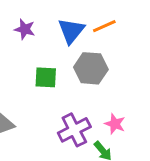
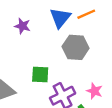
purple star: (25, 29) -> (22, 26), moved
green square: (46, 77) -> (40, 74), moved

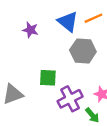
blue triangle: (60, 18) -> (68, 22), turned -30

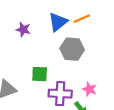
blue triangle: (68, 22) -> (58, 22), turned 42
purple cross: (70, 99) -> (60, 94), turned 30

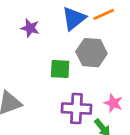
green square: (40, 74) -> (60, 69), moved

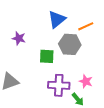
orange line: (104, 14) -> (86, 26), moved
purple star: (30, 28) -> (19, 38), moved

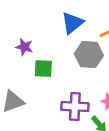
green square: (47, 56) -> (43, 69), moved

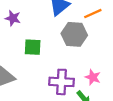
purple star: (24, 47) -> (13, 18), moved

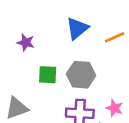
gray hexagon: (74, 34) -> (81, 75), moved

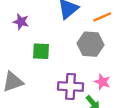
gray hexagon: (81, 75) -> (91, 44), moved

